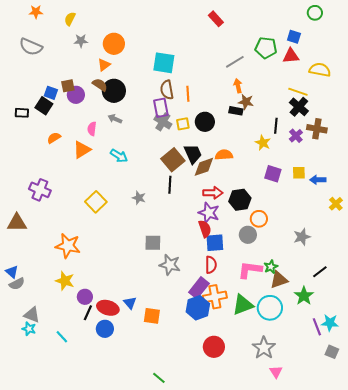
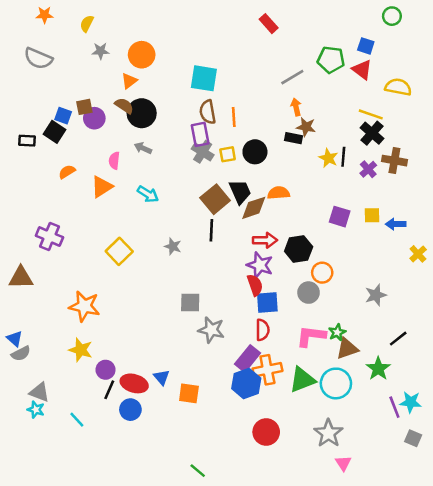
red triangle: (291, 56) -> (362, 70), turned 42
yellow star: (263, 143) -> (328, 158), moved

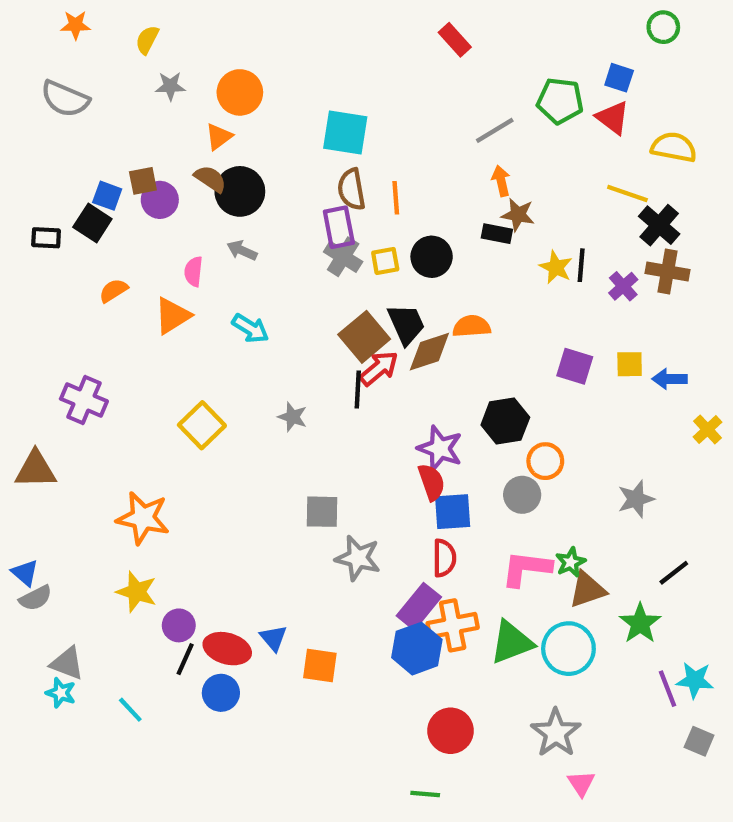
black cross: (372, 133) -> (659, 225), moved
red arrow: (265, 240) -> (379, 368), moved, turned -40
green line: (198, 471) -> (425, 794), moved, turned -35

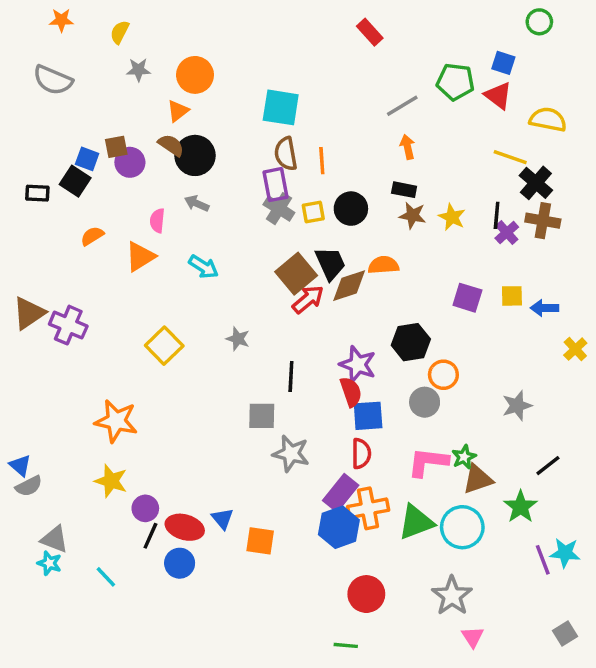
brown star: (518, 215) -> (413, 215), moved
black line: (581, 265) -> (497, 215), moved
black line: (358, 389) -> (291, 376), moved
brown triangle: (36, 470) -> (29, 313), moved, turned -33
gray square: (699, 741) -> (565, 633), moved, turned 35

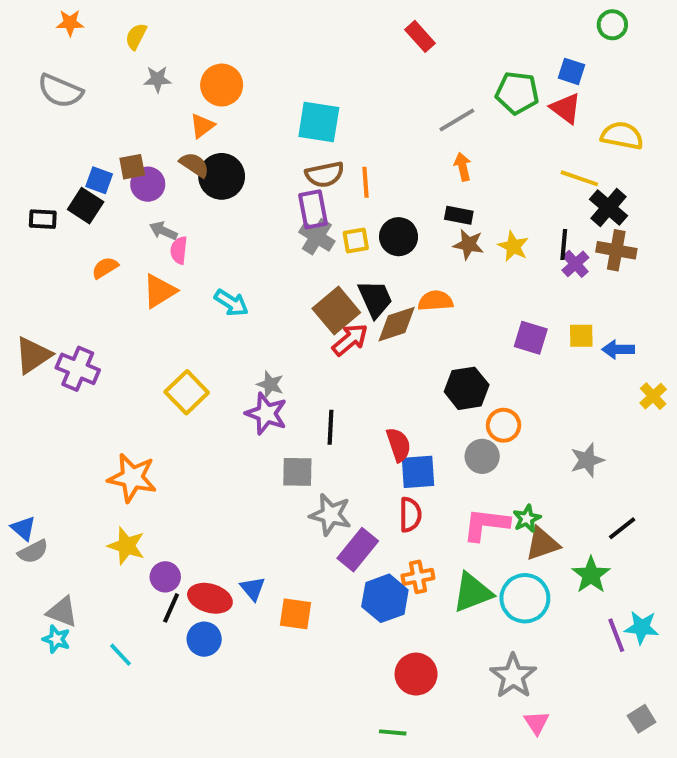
brown semicircle: (286, 154) -> (325, 174), turned -92
gray arrow: (197, 203) -> (163, 231), moved
purple star: (358, 364) -> (266, 414), moved
purple rectangle: (341, 493) -> (358, 550), moved
orange cross: (368, 508) -> (418, 577), size x0.7

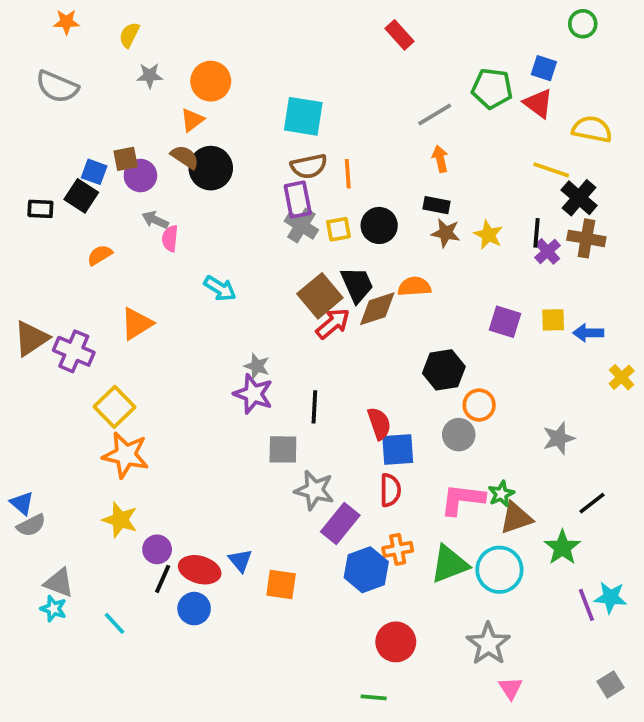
orange triangle: (159, 291) -> (137, 324), moved
yellow square: (187, 392) -> (114, 407), moved

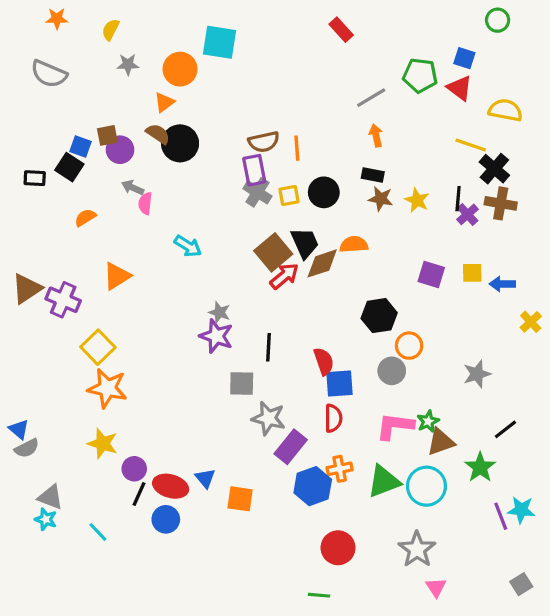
cyan square: (303, 116) -> (220, 42), moved

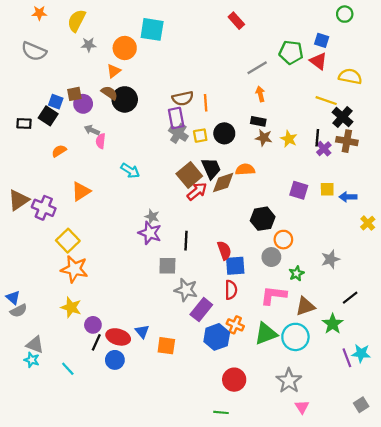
yellow semicircle: (111, 30) -> (77, 21), size x1.5
green star: (428, 421) -> (297, 273), moved
orange cross: (340, 469) -> (235, 325), turned 35

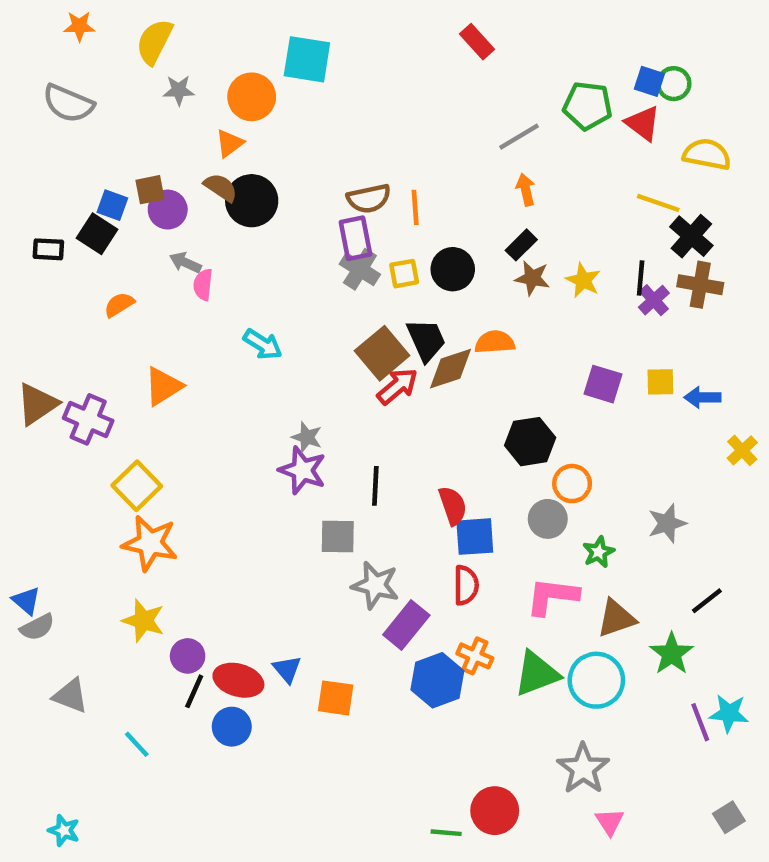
green circle: (345, 14) -> (674, 84), moved
black rectangle: (258, 121) -> (521, 245), turned -56
cyan star: (32, 360) -> (64, 830), moved
red circle: (234, 380) -> (495, 811), moved

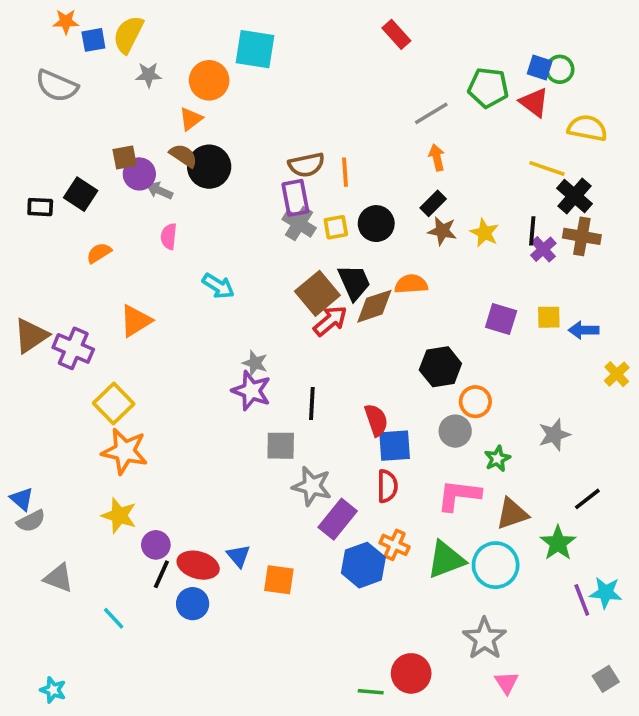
blue square: (112, 205) -> (93, 40), moved, turned -30
gray arrow: (185, 263) -> (160, 191), moved

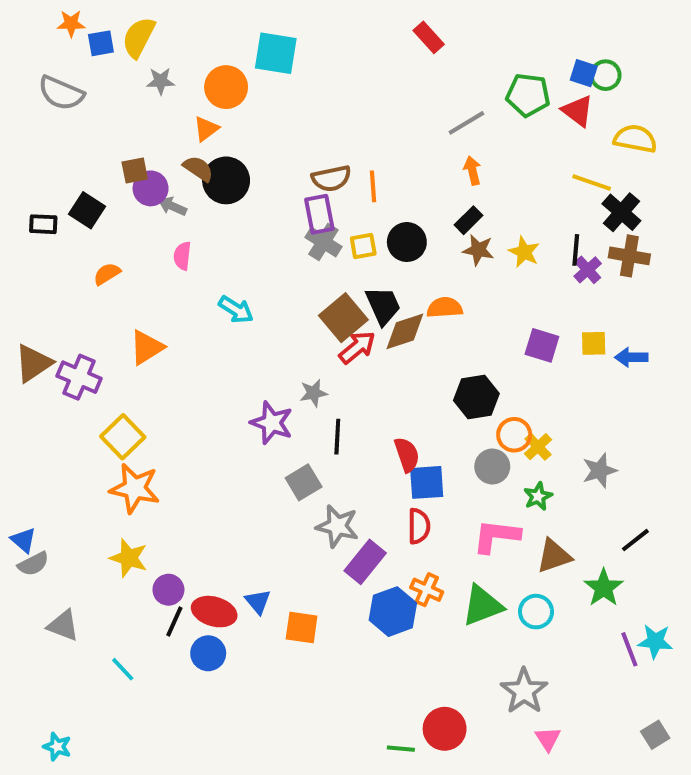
gray star: (255, 363) -> (313, 393), moved, turned -30
yellow cross: (617, 374) -> (538, 447), moved
gray square: (281, 446) -> (304, 482), turned -32
cyan circle: (496, 565) -> (536, 612), size x0.7

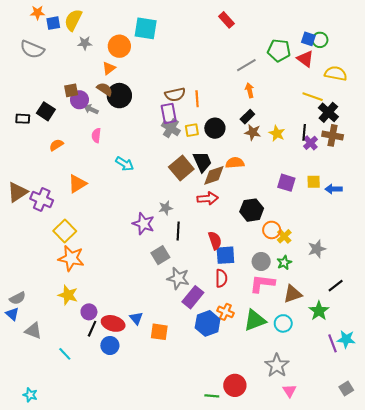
red arrow: (357, 347) -> (208, 198), moved, turned 36
gray circle: (492, 467) -> (261, 261), moved
blue triangle: (23, 540) -> (12, 314), moved

